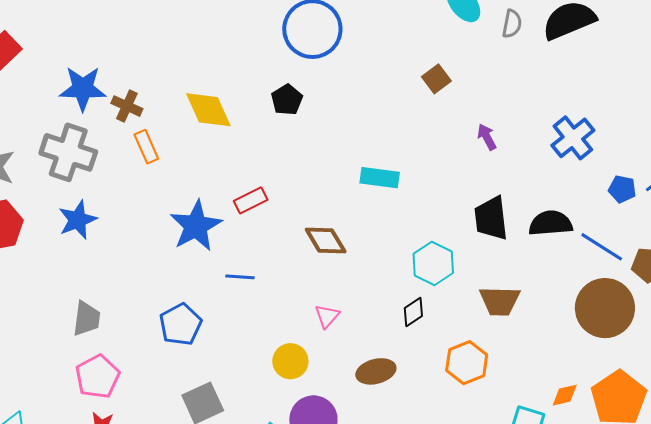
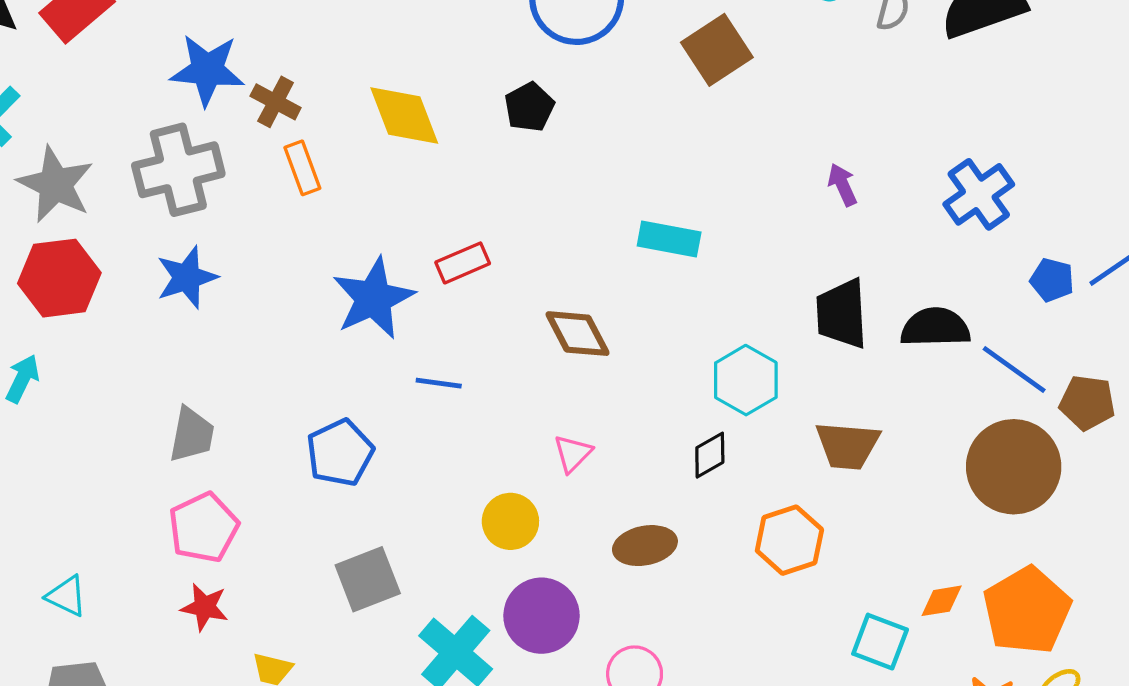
brown square: (436, 79) -> (717, 50), moved, size x1.5
gray cross: (68, 152) -> (178, 170), turned -36

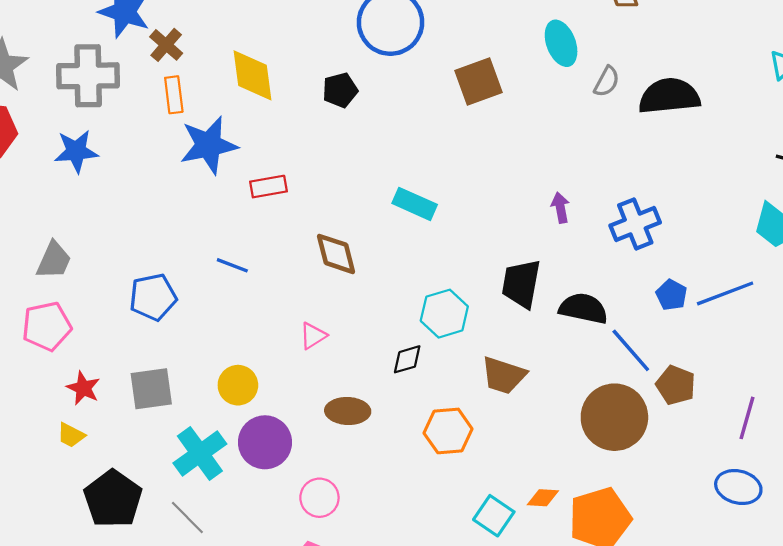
purple arrow: (842, 185) -> (560, 208), moved
blue star: (373, 298) -> (209, 145), moved
yellow circle: (510, 521) -> (238, 385), moved
red star: (205, 607) -> (83, 388), moved

